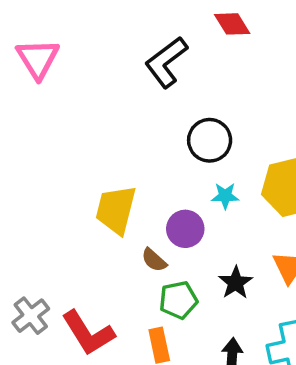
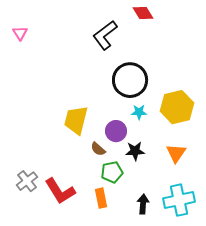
pink triangle: (38, 59) -> (20, 33), moved, size x0.6
black circle: (210, 140) -> (130, 80), size x1.4
black star: (236, 283) -> (135, 151), moved, turned 30

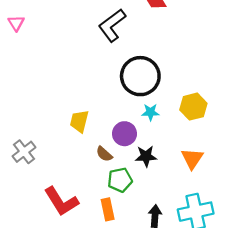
yellow hexagon: (177, 107) -> (193, 107), size x0.7
yellow trapezoid: (76, 120) -> (79, 121), size x0.7
gray cross: (27, 181) -> (24, 152), moved

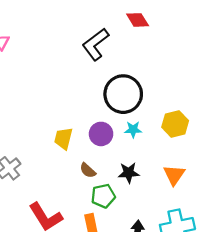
purple circle: (124, 134) -> (101, 134), moved

